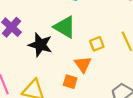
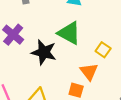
yellow square: (97, 44) -> (103, 50), turned -32

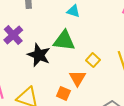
green triangle: (69, 33) -> (64, 41), turned -30

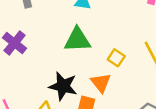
black star: (39, 55) -> (63, 86), moved

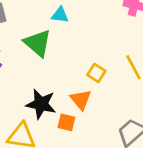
green triangle: (77, 40) -> (38, 43), moved, turned 44

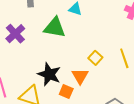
green triangle: (38, 43) -> (55, 27), turned -40

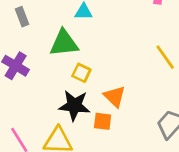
yellow square: (95, 58) -> (81, 73), moved

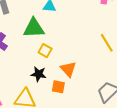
black star: (74, 105) -> (39, 74), size x0.7

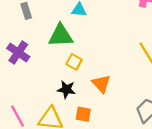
orange square: (58, 87) -> (83, 114), moved

